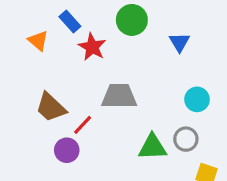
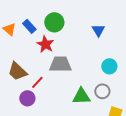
green circle: (132, 20) -> (54, 22), moved
blue rectangle: (70, 22) -> (29, 26), moved
red star: (92, 47) -> (45, 44), moved

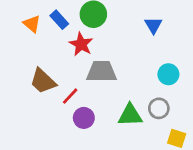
purple circle: (27, 98) -> (84, 118), moved

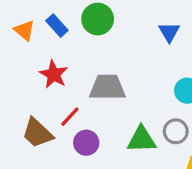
red star: (81, 44) -> (54, 74), moved
brown trapezoid: (43, 81) -> (37, 133), moved

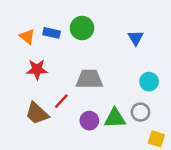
blue rectangle: (57, 26) -> (52, 33), turned -35
red star: (54, 74) -> (37, 69), moved, turned -30
purple circle: (86, 143) -> (89, 121), moved

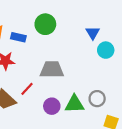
blue rectangle: (52, 33) -> (18, 37), moved
cyan circle: (149, 82) -> (106, 50), moved

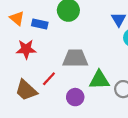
green triangle: (74, 104) -> (99, 80), moved

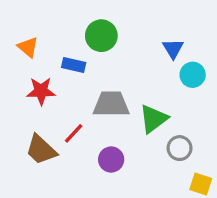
blue rectangle: (40, 24) -> (74, 65), moved
green triangle: (99, 80) -> (153, 119), moved, turned -35

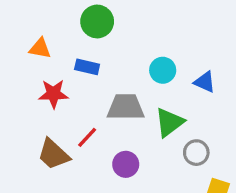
green circle: (101, 36) -> (97, 21), moved
orange triangle: (28, 47) -> (40, 48), turned -30
blue triangle: (173, 49) -> (205, 82), moved, turned -35
cyan circle: (193, 75) -> (163, 70), moved

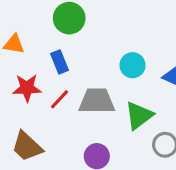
blue rectangle: (87, 67) -> (59, 62), turned 55
red line: (87, 137) -> (59, 99), moved

